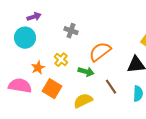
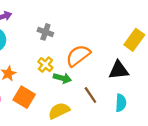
yellow cross: (61, 60) -> (45, 65), moved

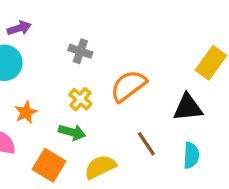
green arrow: (62, 78) -> (72, 132), moved
orange square: (24, 97) -> (49, 165), moved

